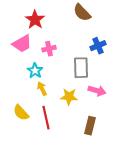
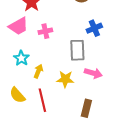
cyan star: (35, 71) -> (21, 58), moved
yellow arrow: (42, 89) -> (38, 71), turned 48

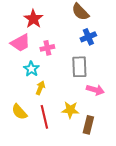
blue cross: (94, 28) -> (88, 37), moved
cyan star: (21, 58) -> (31, 69), moved
yellow star: (65, 79) -> (70, 110), moved

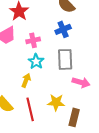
blue cross: (88, 37) -> (63, 29), moved
cyan star: (31, 69) -> (36, 61), moved

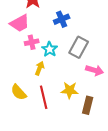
blue cross: (63, 29) -> (62, 19), moved
pink cross: (33, 40) -> (32, 42), moved
gray rectangle: (65, 59) -> (79, 47), turned 30

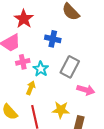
blue cross: (62, 19) -> (53, 39), turned 35

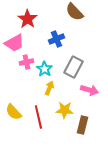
blue cross: (53, 39) -> (56, 39), turned -35
yellow arrow: (31, 88) -> (49, 88), moved

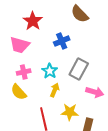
pink trapezoid: (14, 43) -> (20, 45), turned 45
pink cross: (26, 62) -> (24, 72), moved
yellow semicircle: (13, 112) -> (19, 92), moved

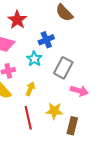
cyan star: (50, 71) -> (34, 59), moved
yellow arrow: (55, 90) -> (30, 89), moved

